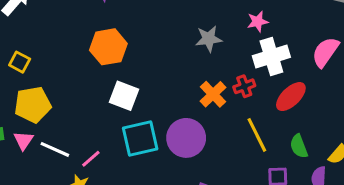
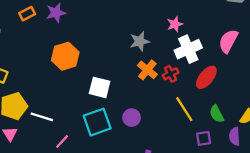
orange cross: (213, 94) -> (147, 70), moved
white square: (124, 96) -> (100, 87), moved
purple circle: (186, 138) -> (132, 118), size x0.6
white line: (55, 149) -> (42, 117), moved

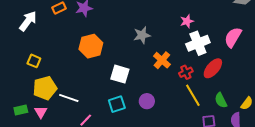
gray star: (140, 41) -> (142, 35), moved
red cross: (171, 74) -> (186, 72), moved
cyan square: (97, 122) -> (117, 104), size x0.7

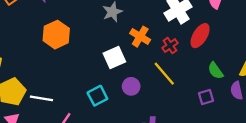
white square: (120, 74) -> (114, 57), moved, turned -30
yellow line: (193, 95) -> (164, 74), moved

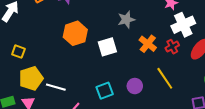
red cross: (170, 46) -> (172, 47), moved
white square: (114, 57) -> (107, 47), moved

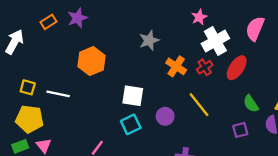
white square: (107, 47) -> (133, 96), moved, turned 30
yellow pentagon: (31, 78) -> (30, 119), moved, turned 30
white line: (56, 87) -> (58, 94), moved

